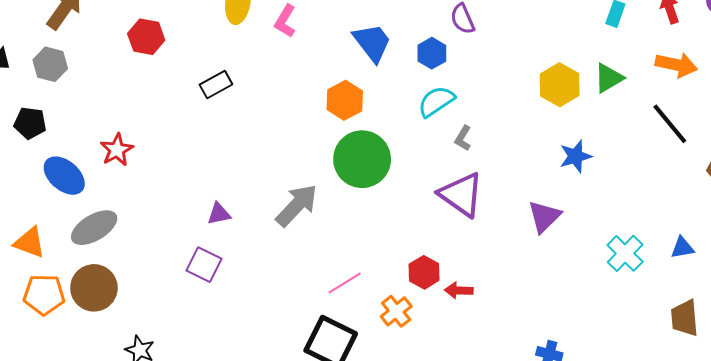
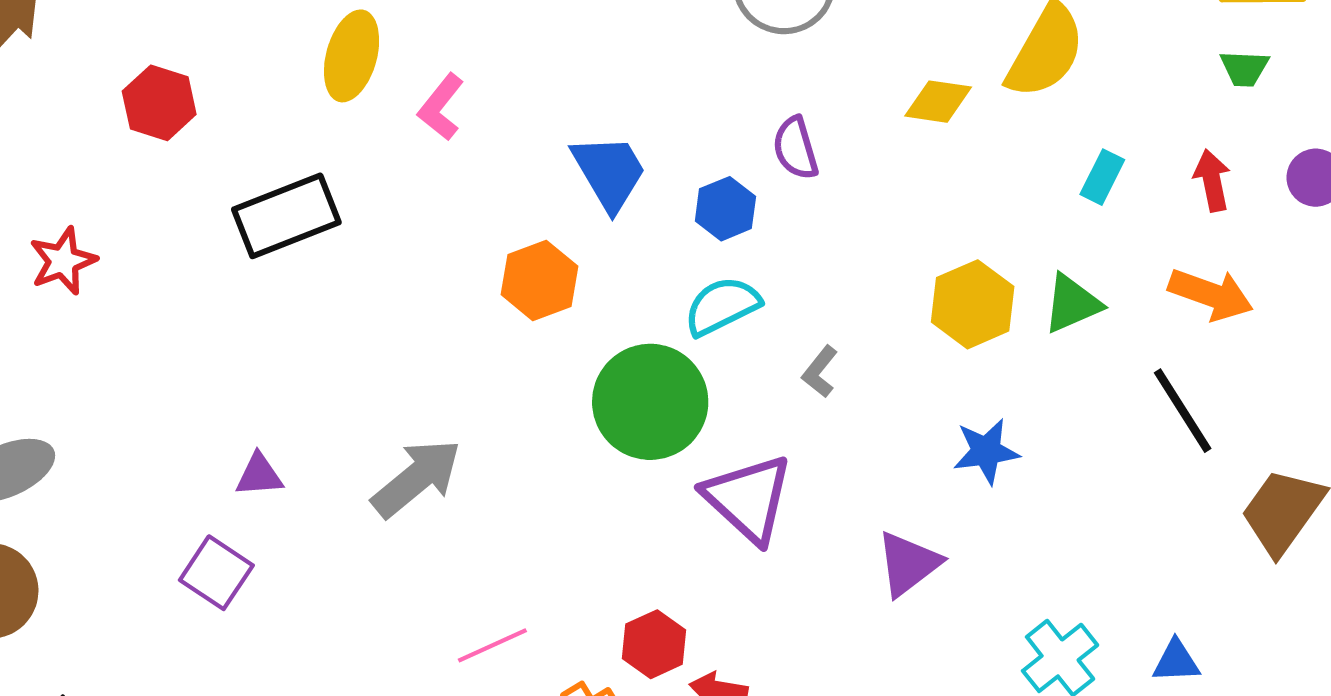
black rectangle: (216, 84) -> (286, 216), size x1.6
gray L-shape: (463, 138) -> (820, 372), moved
red star: (117, 150) -> (63, 261), moved
green circle: (362, 159) -> (650, 402), moved

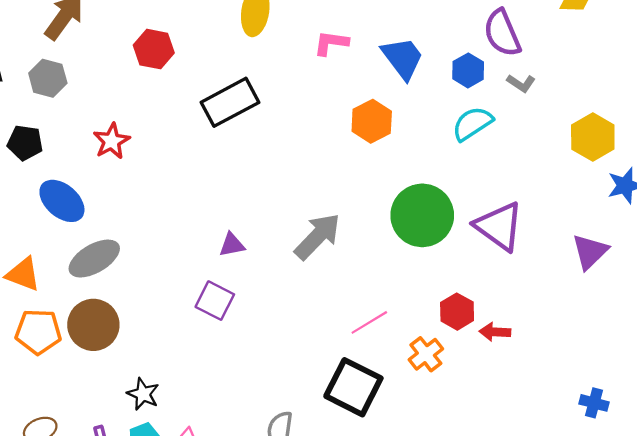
pink L-shape: (441, 107) -> (331, 43), moved, turned 66
purple semicircle: (795, 148) -> (502, 33), size x1.4
yellow hexagon: (973, 304) -> (593, 137), moved
gray L-shape: (820, 372) -> (521, 83), moved, turned -88
green circle: (650, 402) -> (422, 215), moved

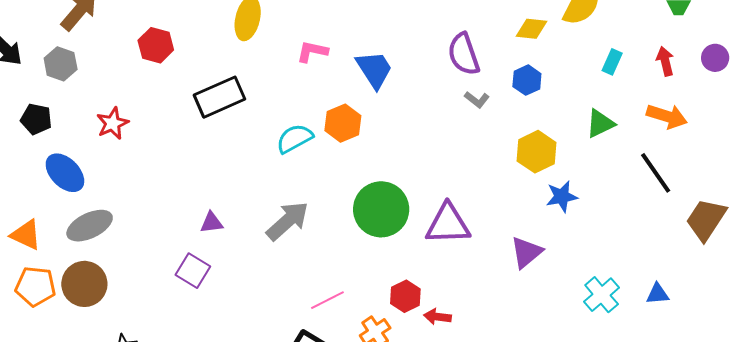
blue hexagon: (468, 70) -> (527, 80), moved
cyan semicircle: (472, 124) -> (295, 138), moved
purple triangle: (499, 226) -> (448, 224), turned -42

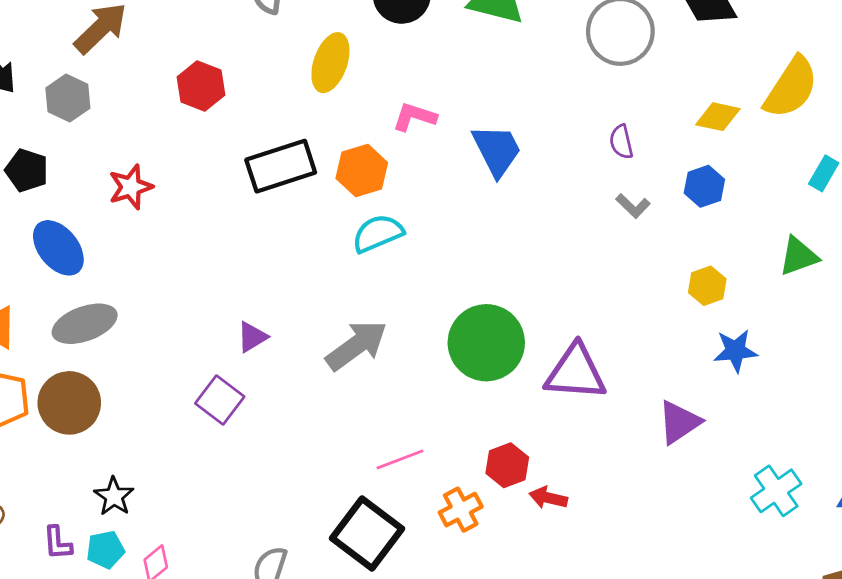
purple semicircle: (464, 54) -> (621, 142), size x0.6
orange hexagon: (343, 123) -> (362, 171), moved
yellow hexagon: (536, 152) -> (707, 286), size x0.7
purple triangle: (212, 223) -> (252, 337), turned -30

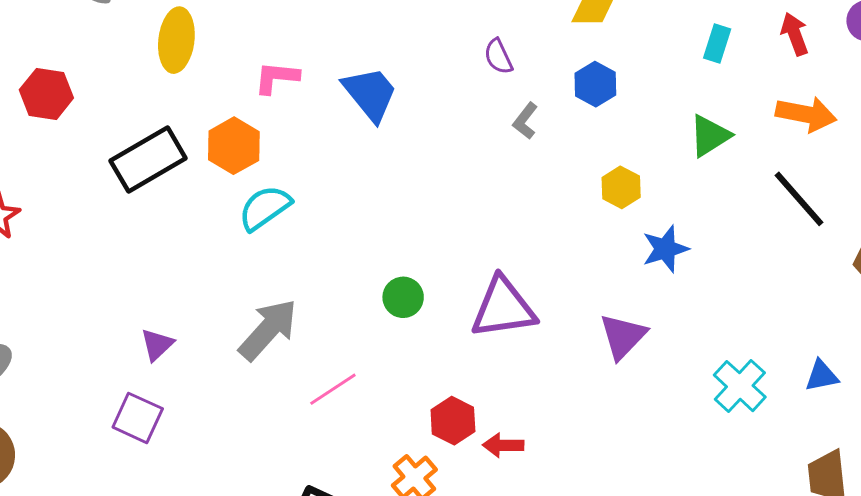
gray L-shape: (633, 206) -> (525, 121), turned 96
green circle: (486, 343) -> (403, 297), size x0.5
pink line: (400, 459) -> (333, 389), moved

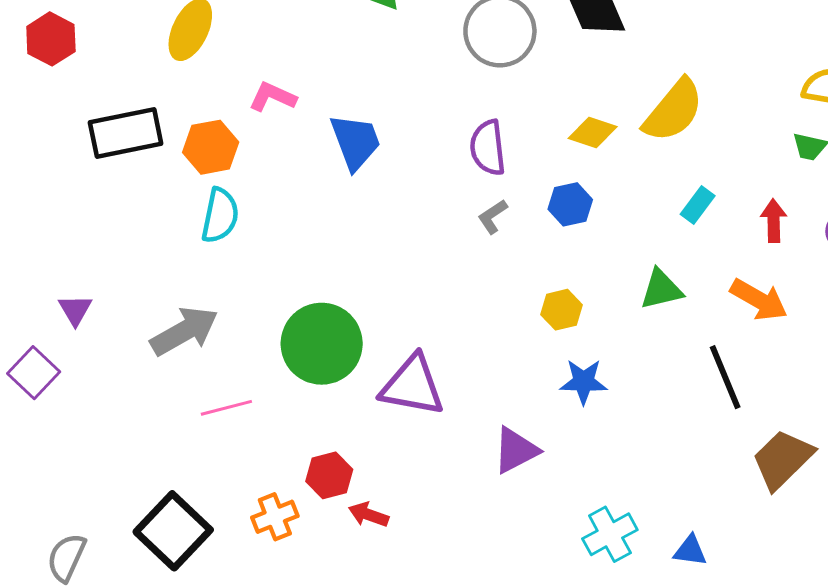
purple semicircle: (498, 57) -> (488, 148), size x1.5
cyan semicircle: (265, 208) -> (220, 216), turned 118
green circle: (403, 297) -> (322, 344), size x2.0
purple triangle: (157, 345) -> (75, 310), turned -36

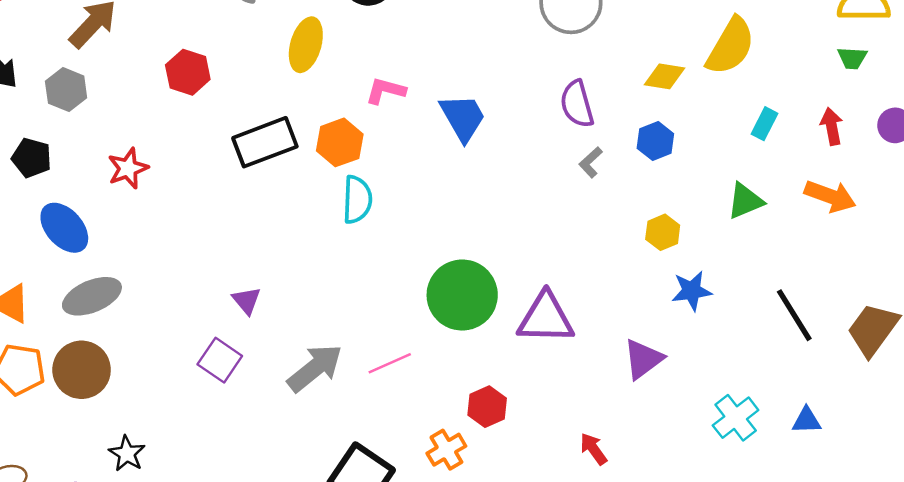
gray arrow: (184, 331) -> (315, 368), moved
black line: (725, 377) -> (794, 315), moved
red arrow: (369, 515) -> (593, 449), moved, turned 44

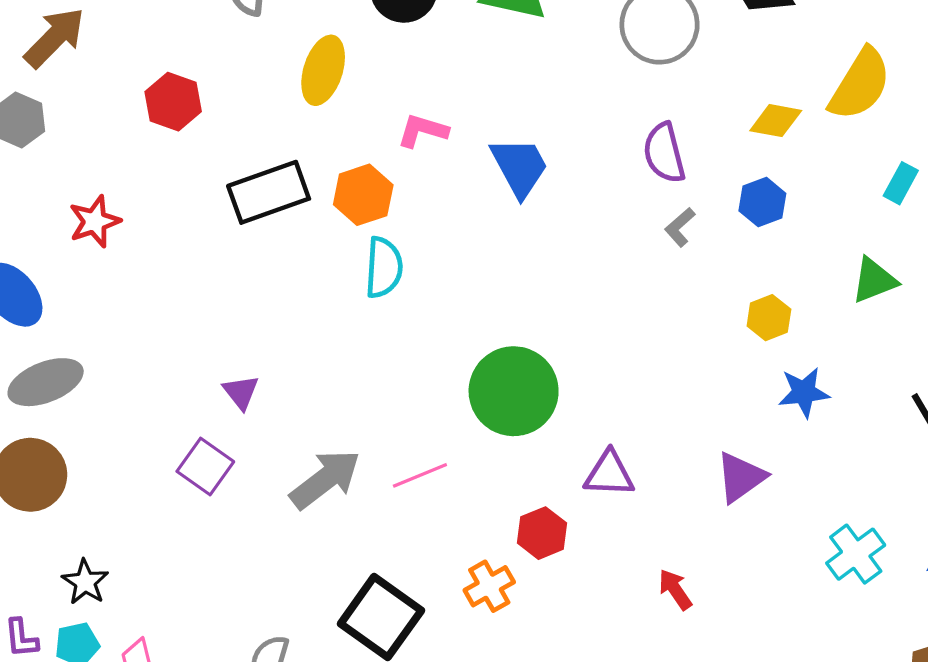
purple triangle: (546, 318) -> (609, 474), moved, size x0.7

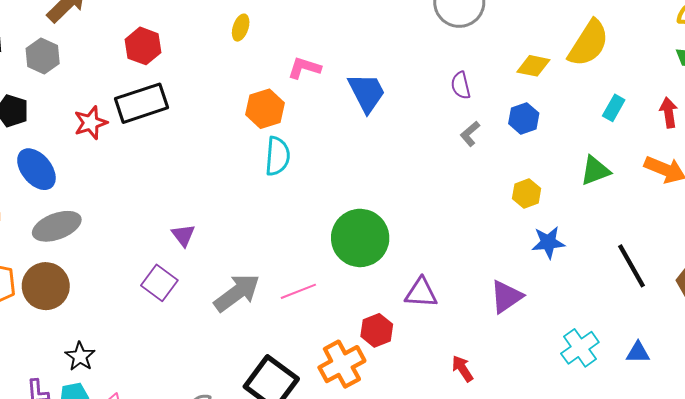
yellow ellipse: (323, 70) -> (241, 28), size x0.6
purple semicircle: (664, 153) -> (461, 85), size x0.7
black rectangle: (269, 192) -> (141, 103), moved
orange cross: (489, 586) -> (342, 364), size x1.4

